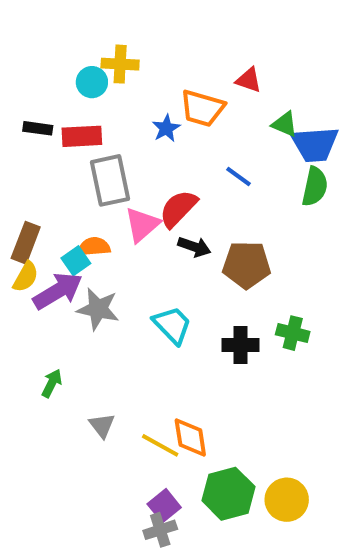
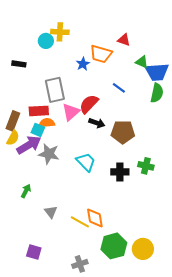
red rectangle: (82, 136) -> (39, 111), moved
cyan square: (76, 261) -> (38, 130), turned -32
purple square: (164, 506) -> (34, 252), moved, turned -35

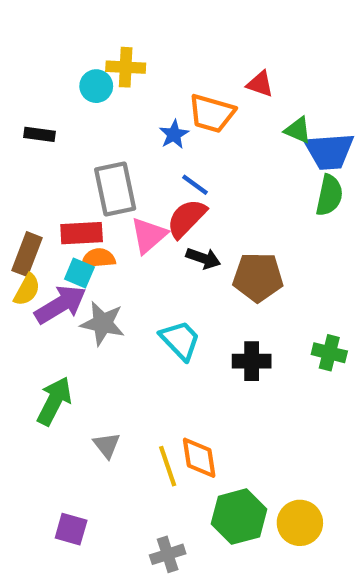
blue line: (119, 88) -> (195, 185), moved
green cross: (146, 166) -> (329, 353), moved
green arrow: (26, 191) -> (54, 401), size x1.6
yellow line: (80, 222) -> (168, 466), turned 42

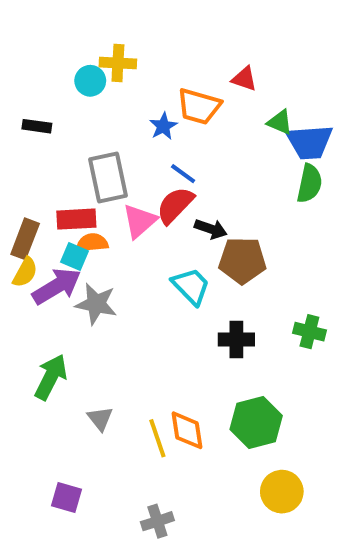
black arrow: (203, 258) -> (211, 229), moved
cyan trapezoid: (180, 340) -> (191, 286), moved
green hexagon: (239, 517) -> (256, 422), moved

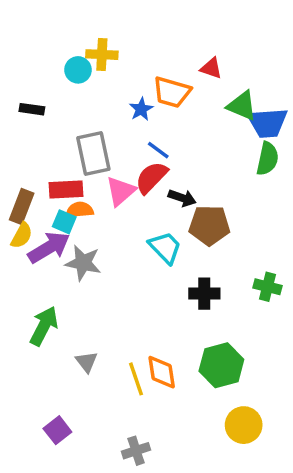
green triangle: (280, 122) -> (242, 106), size x1.4
purple square: (67, 498) -> (57, 430), turned 36

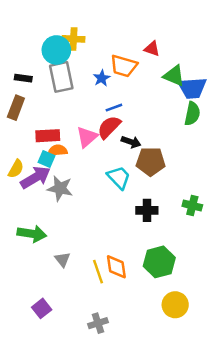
cyan circle: (78, 70) -> (56, 50), size x1.5
blue line: (158, 150) -> (114, 108), turned -56
gray rectangle: (93, 154) -> (61, 77), moved
brown rectangle: (22, 206) -> (16, 108), moved
green arrow: (44, 326) -> (32, 234), turned 72

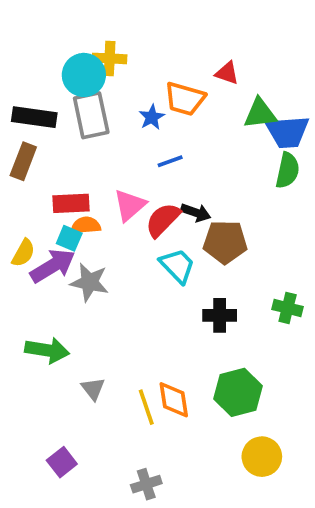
green triangle: (174, 76) -> (260, 113), turned -30
black rectangle: (23, 78) -> (34, 117), size x1.6
red semicircle: (109, 127) -> (163, 220), moved

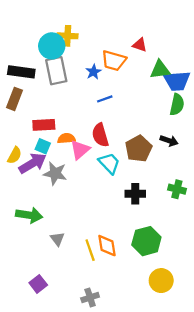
pink triangle: (130, 205) -> (80, 150), moved
black arrow: (196, 213) -> (169, 141), moved
red semicircle: (163, 220) -> (100, 135), turned -60
orange semicircle: (86, 225) -> (66, 138), moved
brown pentagon: (225, 242) -> (139, 149), turned -30

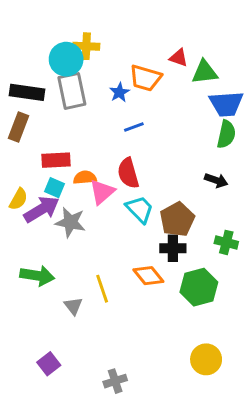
green triangle: (160, 70) -> (205, 72), moved
brown pentagon: (139, 149) -> (177, 219), moved
green hexagon: (146, 241) -> (199, 287), moved
orange diamond: (107, 246) -> (148, 276), moved, turned -30
yellow line: (90, 250) -> (102, 289), moved

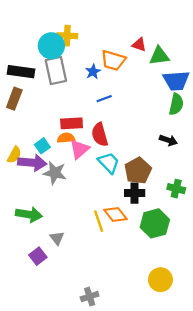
red rectangle: (56, 160) -> (72, 123), moved
cyan square: (55, 188) -> (42, 146), turned 32
purple arrow: (42, 209) -> (32, 163), turned 36
yellow line: (102, 289) -> (99, 221), moved
purple square: (49, 364) -> (38, 256), moved

